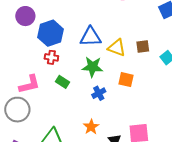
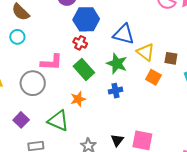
orange square: (126, 80) -> (153, 77), moved
green rectangle: (62, 82) -> (84, 69), size x1.5
orange star: (91, 127) -> (78, 99), moved

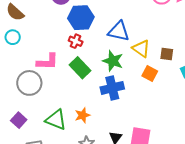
blue cross: (115, 91) -> (112, 88), size x1.6
orange star: (78, 99) -> (82, 115), moved

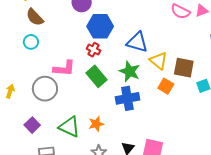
brown square: (167, 54) -> (184, 68), size x1.5

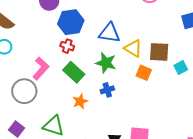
pink L-shape: (64, 68) -> (41, 69), turned -45
blue cross: (127, 98) -> (107, 90), size x0.6
orange star: (96, 124) -> (80, 101), moved

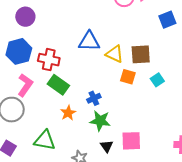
blue hexagon: (71, 22) -> (19, 51), moved
red cross: (67, 46) -> (49, 60), size x1.5
green star: (106, 63) -> (100, 121), moved
cyan square: (181, 67) -> (157, 80), moved

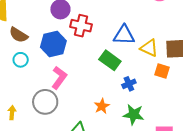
red cross: (49, 60) -> (81, 26), moved
green rectangle: (58, 85) -> (110, 60), moved
blue cross: (94, 98) -> (129, 84), moved

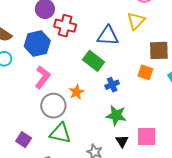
yellow triangle: (149, 48) -> (136, 21), moved, turned 48
gray circle: (45, 102) -> (53, 106), moved
orange star: (102, 106) -> (77, 92), moved

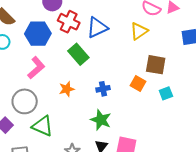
blue triangle: (108, 36) -> (97, 28), moved, turned -40
green rectangle: (94, 61) -> (78, 54), moved
gray circle: (53, 106) -> (25, 101), moved

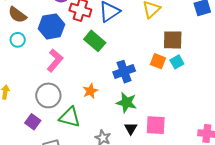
orange star: (67, 89) -> (90, 91), moved
blue cross: (103, 89) -> (124, 72), size x1.5
cyan square: (166, 93) -> (177, 62), moved

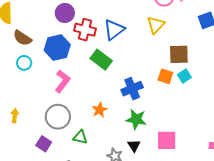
green triangle: (70, 117) -> (80, 137), size x0.7
black triangle: (131, 128) -> (134, 146), moved

